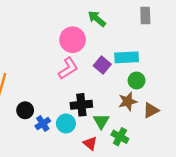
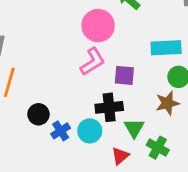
purple square: (102, 65) -> (124, 75), moved, turned -35
red triangle: (90, 143) -> (120, 156), turned 40

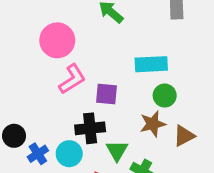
pink circle: (98, 26) -> (57, 40), moved

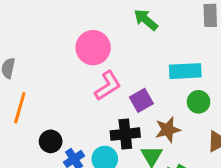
purple square: (106, 94) -> (141, 100), turned -35
brown star: (153, 124) -> (168, 130), moved

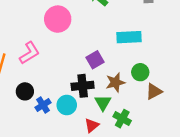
pink L-shape: (108, 86) -> (29, 53), moved
green circle: (199, 102) -> (140, 72), moved

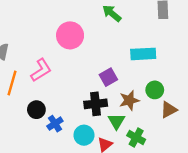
cyan circle: (67, 105) -> (84, 135), moved

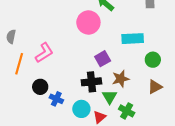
pink circle: (70, 35) -> (88, 22), moved
green circle: (155, 90) -> (153, 60), moved
blue cross: (55, 124) -> (56, 99), turned -32

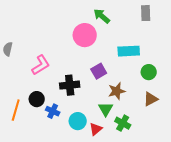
orange line: (19, 64) -> (16, 110), moved
black cross: (91, 82) -> (70, 85), moved

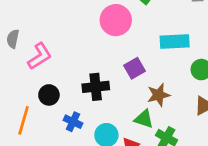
pink L-shape: (41, 65) -> (40, 56), moved
black circle: (37, 99) -> (49, 95), moved
green triangle: (106, 109) -> (144, 119), turned -42

